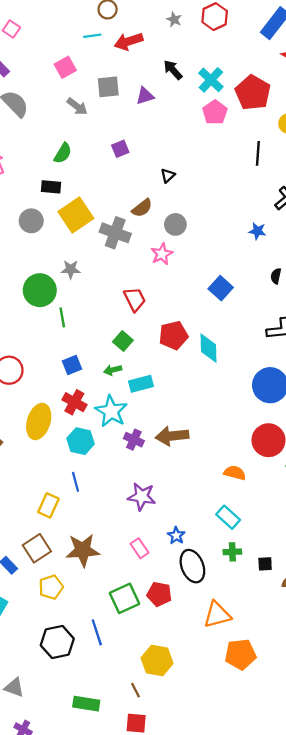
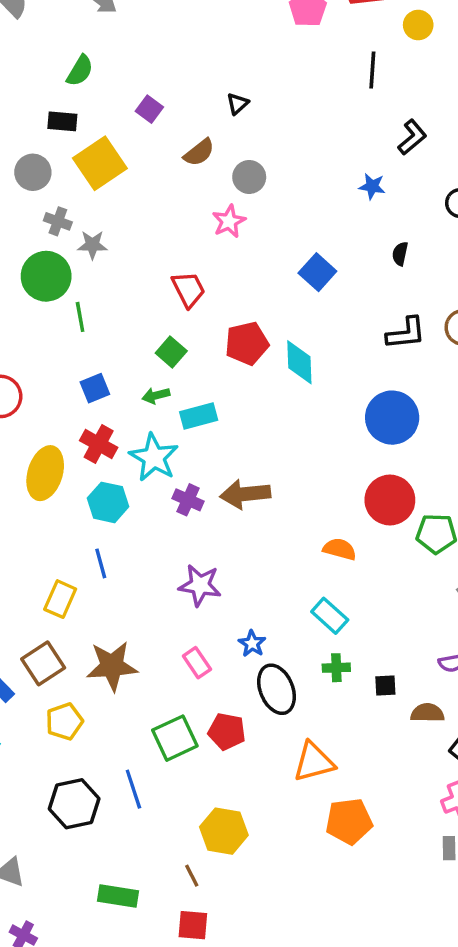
purple square: (120, 149) -> (149, 109), moved, turned -30
gray cross: (115, 233) -> (58, 221), moved, size x0.6

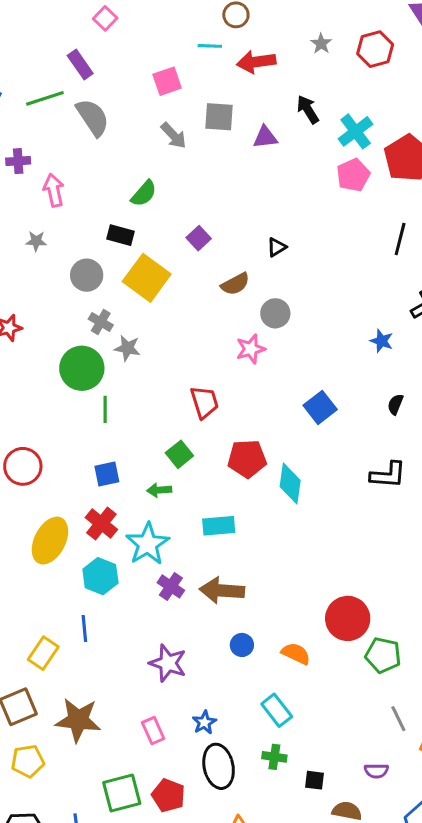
yellow square: (100, 163) -> (147, 278), turned -30
cyan rectangle: (199, 416) -> (219, 526), moved
blue circle: (392, 418) -> (242, 645), moved, size x0.5

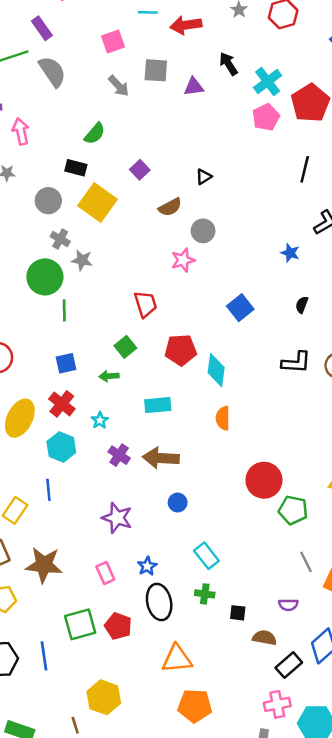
cyan star: (148, 544) -> (100, 420), size x0.5
orange semicircle: (296, 654) -> (223, 418), moved, turned -115

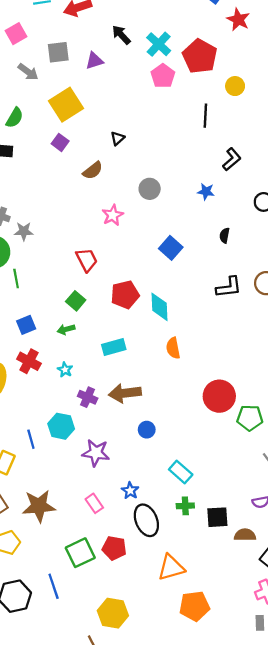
yellow square: (98, 202) -> (66, 105), moved, turned 32
gray circle: (203, 231) -> (150, 189), moved
cyan hexagon: (61, 447) -> (61, 426), moved
black square: (238, 613) -> (217, 517), size x1.5

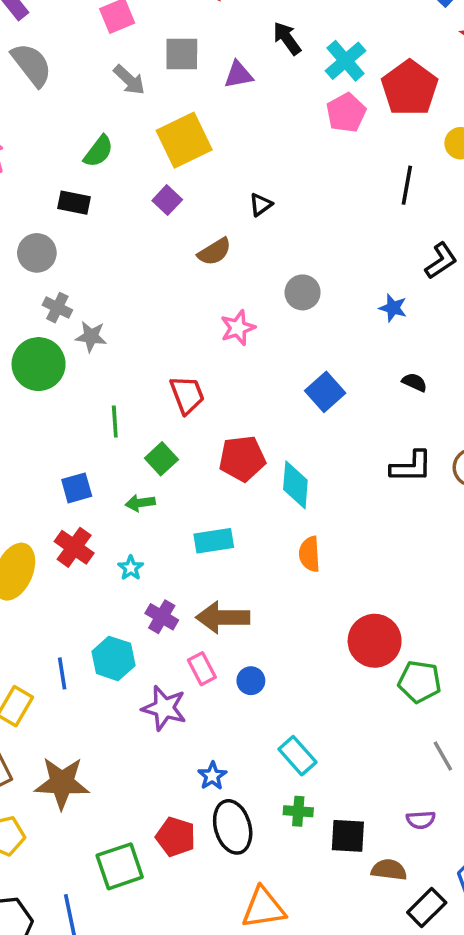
black semicircle: (225, 235) -> (414, 382), turned 96
green line: (16, 278) -> (115, 422), moved
pink rectangle: (94, 503) -> (202, 669), moved
red pentagon: (114, 548) -> (176, 837), moved

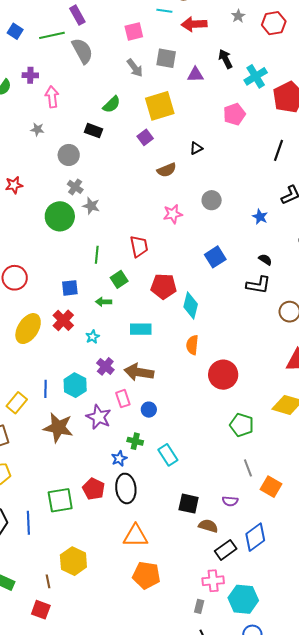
pink pentagon: (346, 113) -> (234, 114), moved
black L-shape: (411, 467) -> (258, 285), moved
red circle: (375, 641) -> (223, 375), moved
brown star: (62, 783) -> (58, 428), moved
green cross: (298, 811) -> (135, 441), moved

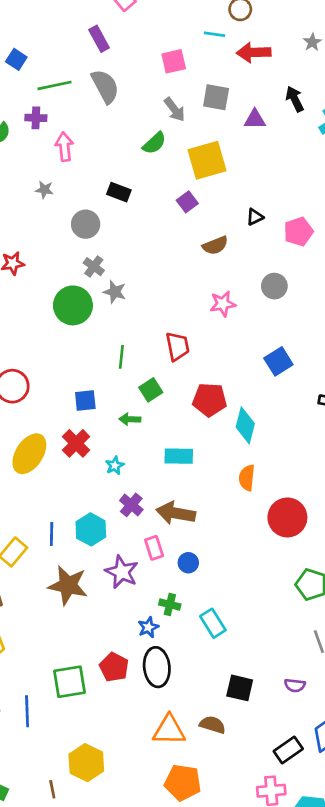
green line: (52, 35) -> (55, 85), moved
green semicircle: (112, 104) -> (154, 143), moved
pink pentagon: (234, 114) -> (298, 232), moved
brown semicircle: (208, 526) -> (213, 725), moved

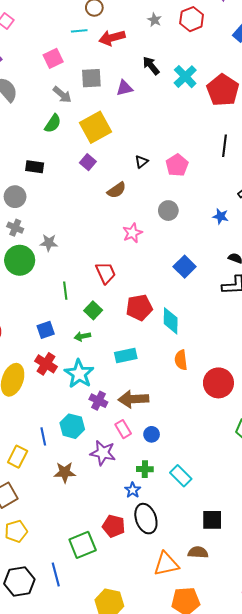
gray cross: (94, 267) -> (15, 228), moved
cyan star: (115, 466) -> (79, 374), size x2.0
brown star: (68, 585) -> (65, 472), size x0.7

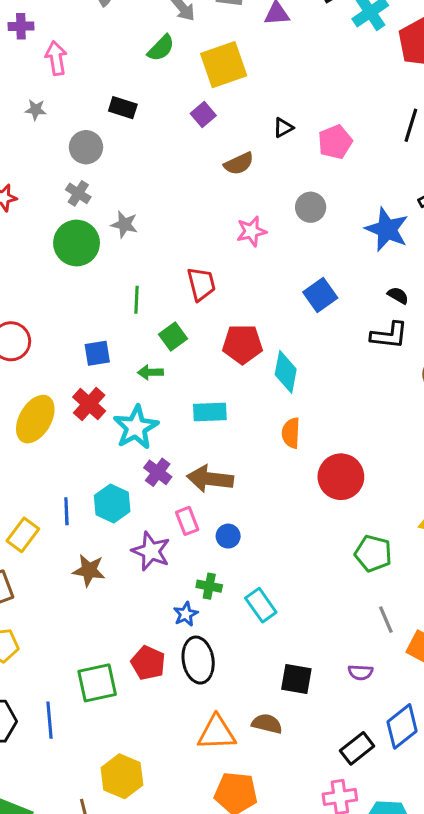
blue star: (221, 216) -> (387, 229), size x1.8

